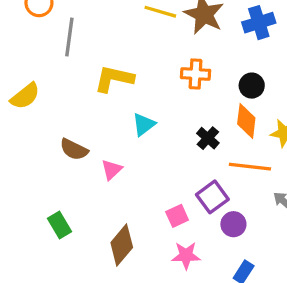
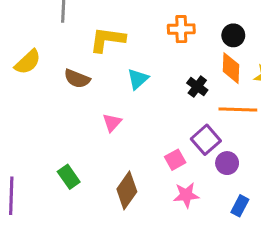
brown semicircle: (74, 149) -> (77, 79), moved

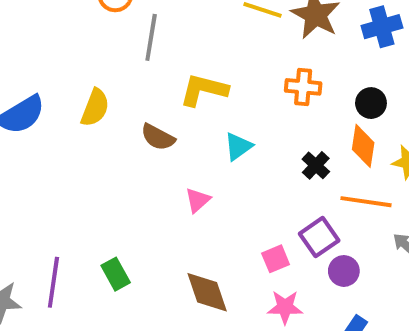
yellow semicircle: (28, 62) -> (95, 108), turned -32
green rectangle: (69, 177) -> (116, 274), moved
brown diamond: (127, 190) -> (207, 292), turned -60

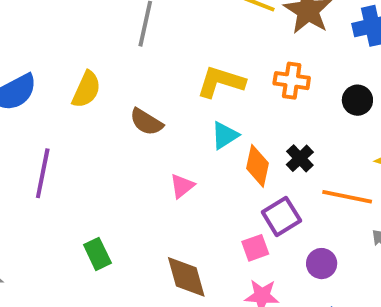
yellow L-shape: (204, 90) -> (221, 82), moved
orange diamond: (363, 146) -> (258, 166), moved
purple square: (319, 237) -> (281, 216), moved
purple line: (53, 282) -> (43, 173), moved

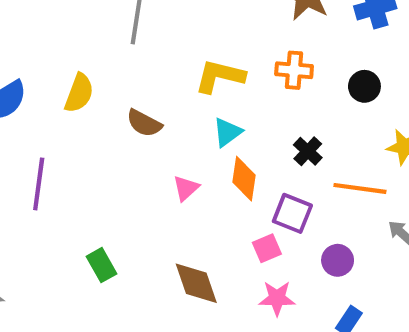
orange diamond: (258, 166) -> (244, 179), moved
purple square: (281, 216) -> (292, 213), turned -33

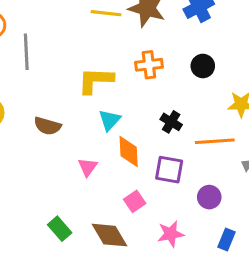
pink square: (267, 248) -> (135, 201), moved
green rectangle: (101, 265) -> (60, 229), moved

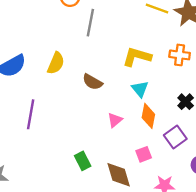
cyan triangle: (110, 120) -> (140, 89), turned -36
purple square: (169, 170) -> (175, 137), turned 30

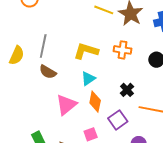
gray line: (90, 23) -> (43, 46), moved
cyan triangle: (140, 89) -> (88, 78), turned 35
pink triangle: (115, 120) -> (66, 105), size x1.6

